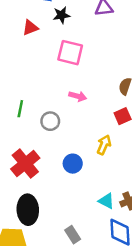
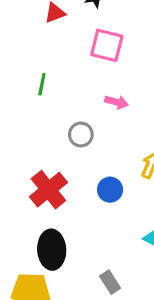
green line: (20, 109) -> (42, 84), moved

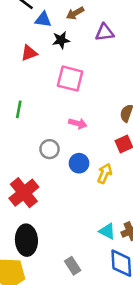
blue circle: (110, 190) -> (79, 163), moved

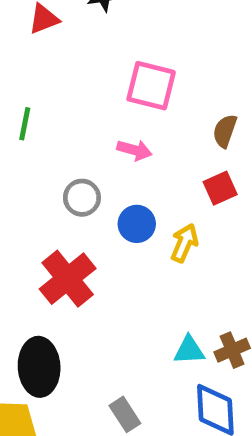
pink square: (70, 79) -> (151, 86), moved
red cross: (24, 193) -> (68, 279), moved
cyan triangle: (107, 231) -> (189, 350), turned -30

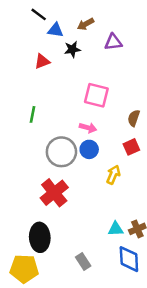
gray circle: (82, 198) -> (61, 152), size x1.6
blue circle: (137, 224) -> (89, 149), moved

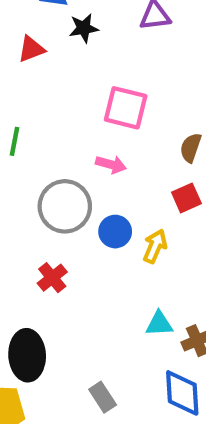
blue circle: (89, 149) -> (115, 232), moved
red cross: (54, 193) -> (52, 278), size x0.6
cyan triangle: (116, 229) -> (159, 324), moved

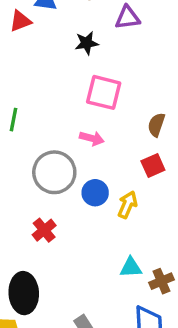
black star: (84, 28) -> (87, 43), moved
red triangle: (31, 49) -> (20, 21), moved

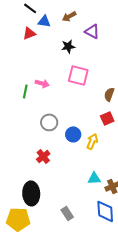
purple triangle: (127, 18) -> (92, 31), turned 35
pink arrow: (92, 138) -> (42, 83), moved
gray circle: (54, 172) -> (49, 122), size x0.7

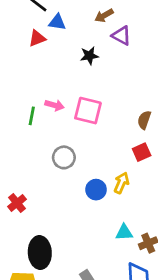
brown arrow: (69, 16) -> (104, 16), moved
pink square: (78, 75) -> (88, 111), moved
blue circle: (73, 134) -> (96, 190), moved
red cross: (43, 156) -> (17, 203), moved

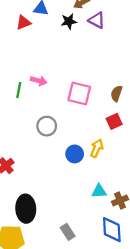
black star: (89, 56) -> (69, 21), moved
pink square: (88, 111) -> (79, 93), moved

